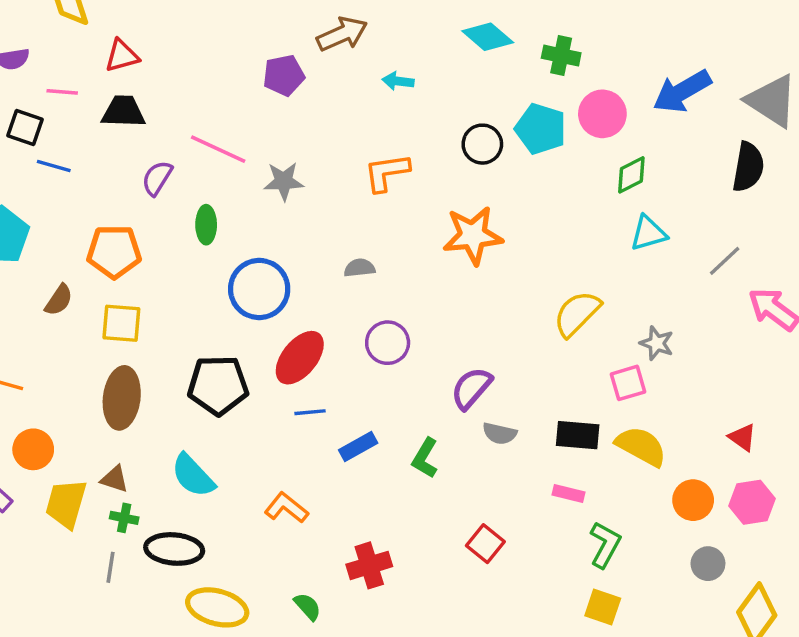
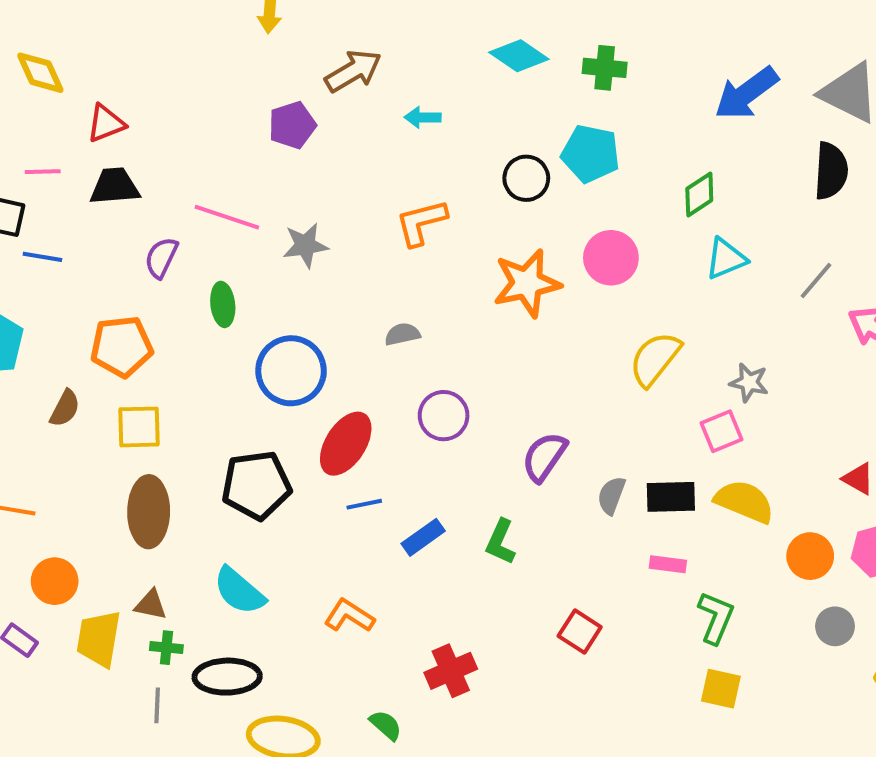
pink circle: (602, 114) -> (611, 258), moved
gray semicircle: (500, 433) -> (611, 495), moved, turned 104

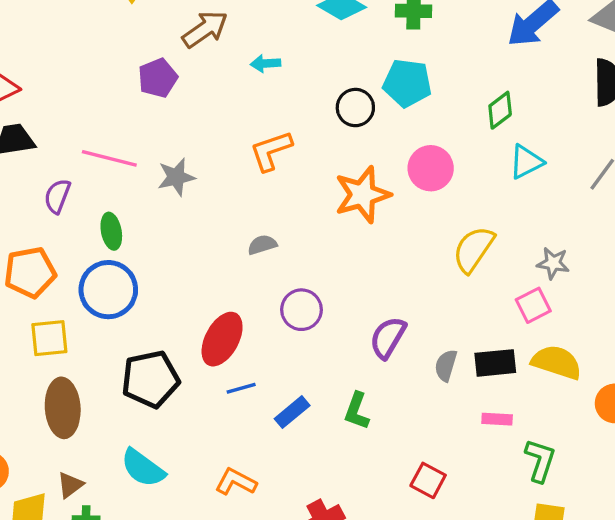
blue circle: (291, 371) -> (108, 290), moved
brown triangle: (151, 605) -> (70, 485), turned -44

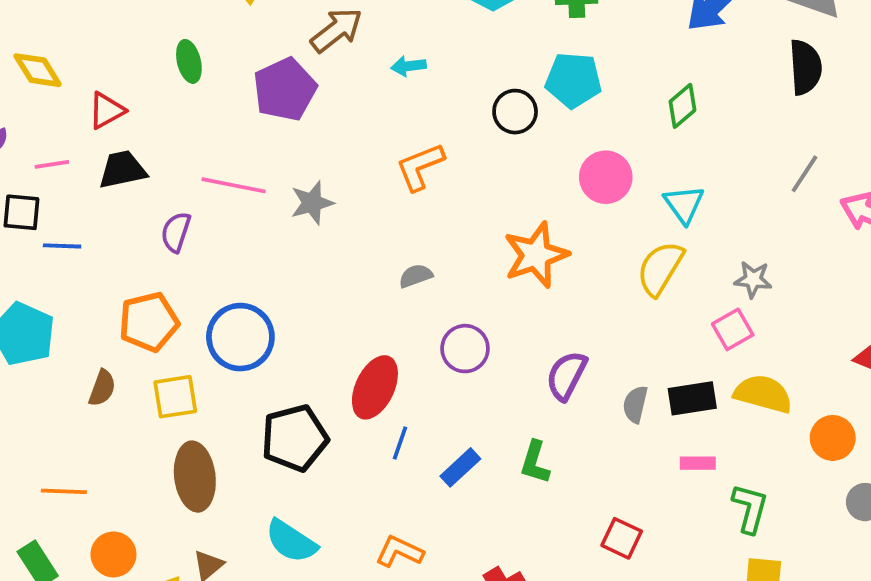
purple pentagon: (158, 78) -> (285, 89), size x1.4
cyan triangle: (526, 162) -> (684, 204), moved, turned -36
orange star: (362, 195) -> (536, 255), moved
green ellipse: (111, 231) -> (189, 61), moved
blue line: (241, 388) -> (400, 443), turned -52

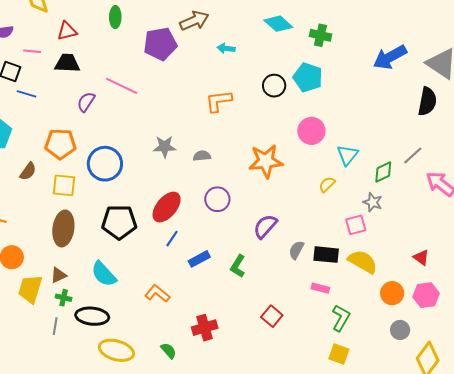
green diamond: (682, 106) -> (383, 172), moved
gray star: (312, 203) -> (165, 147), moved
yellow semicircle: (660, 268) -> (327, 184), size x0.6

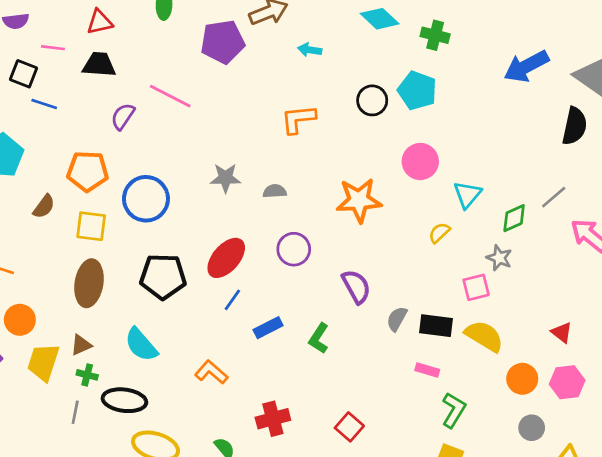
purple semicircle: (265, 226) -> (356, 286), turned 108
red square: (272, 316) -> (349, 427), moved

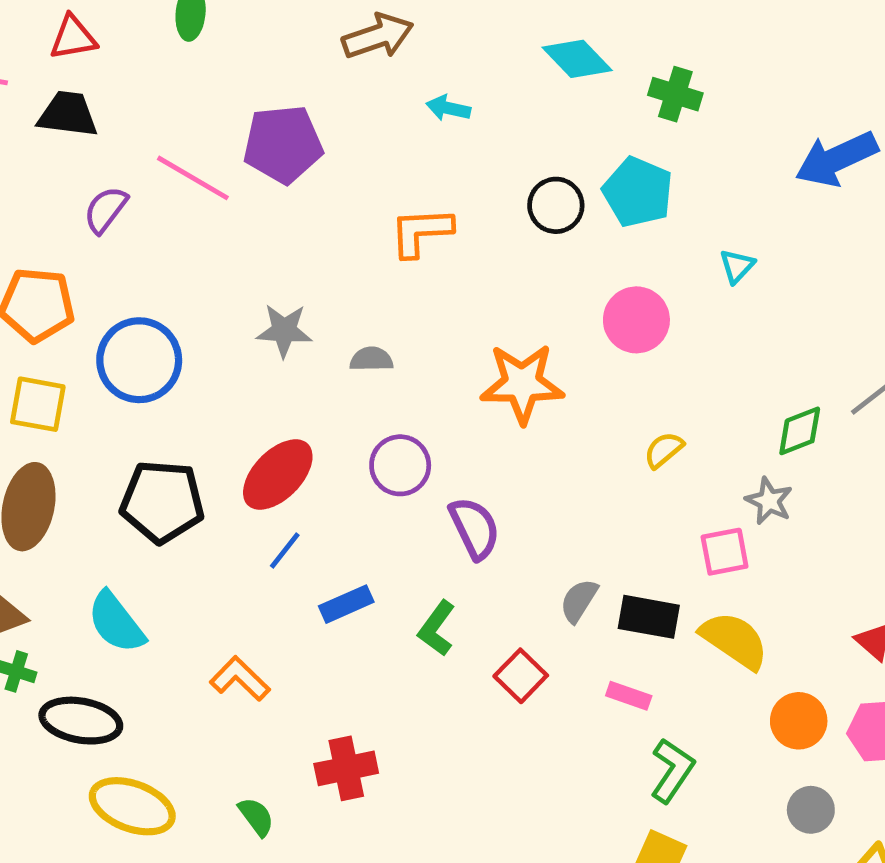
purple pentagon: (223, 42) -> (283, 144), moved
cyan triangle: (467, 194) -> (737, 266), moved, size x0.7
purple semicircle: (356, 286) -> (475, 528), moved
red square: (349, 427) -> (521, 676), moved

